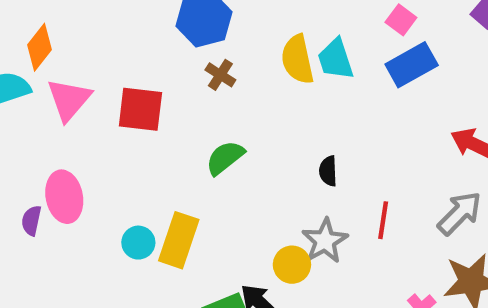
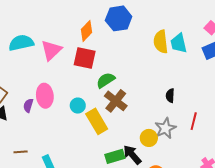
orange diamond: (40, 47) -> (86, 31), moved
brown cross: (220, 75) -> (116, 101), moved, size x1.6
green semicircle: (225, 158) -> (106, 80), moved
yellow rectangle: (179, 240) -> (97, 121), turned -55
cyan circle: (138, 243) -> (78, 106), moved

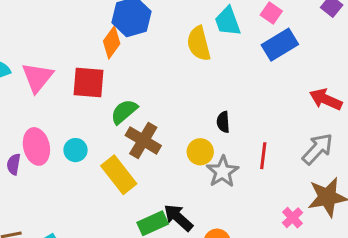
orange diamond: (86, 31) -> (112, 42), moved
cyan trapezoid: (179, 43) -> (228, 21), moved
cyan circle: (78, 106) -> (75, 150), moved
yellow circle: (149, 138) -> (200, 152), moved

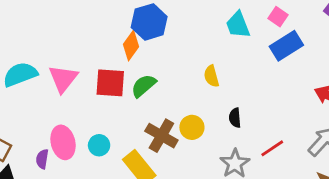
yellow semicircle: (199, 44) -> (211, 76), moved, size x0.7
green semicircle: (124, 112) -> (144, 86), moved
yellow circle: (200, 152) -> (192, 127), moved
red line: (263, 156) -> (272, 148), turned 50

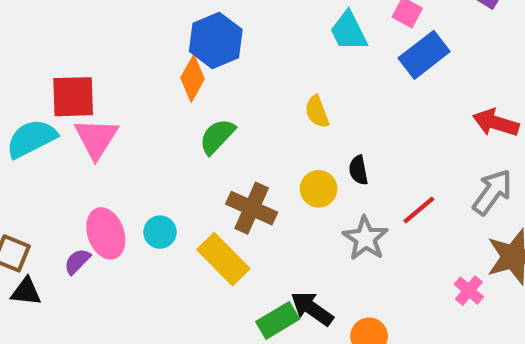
red square: (110, 83) -> (73, 97), moved
yellow circle: (192, 127) -> (319, 189), moved
purple semicircle: (42, 159) -> (77, 261), turned 42

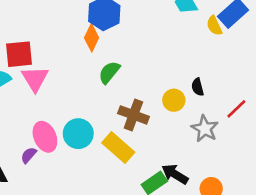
yellow semicircle: (317, 112) -> (214, 26), moved
cyan circle: (160, 232) -> (78, 134), size x1.5

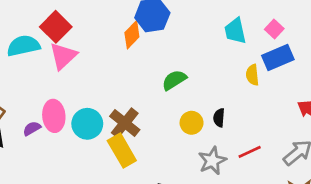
yellow semicircle: (214, 26) -> (252, 75), moved
red square: (19, 54) -> (56, 27), turned 32
green semicircle: (109, 72) -> (174, 80), moved
brown cross: (133, 115) -> (125, 123), moved

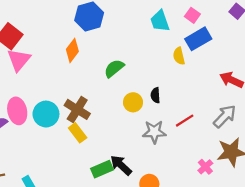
orange diamond: (132, 35) -> (72, 50), moved
yellow rectangle: (122, 151) -> (78, 133), size x0.7
gray star: (212, 161) -> (154, 132), turned 30

